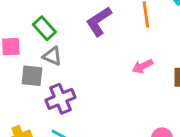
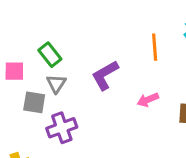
purple L-shape: (99, 21) -> (105, 75), moved
gray triangle: (52, 56) -> (56, 84), turned 36

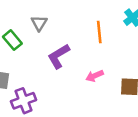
gray triangle: (56, 84) -> (39, 23), moved

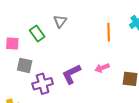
purple L-shape: (59, 56) -> (71, 74), moved

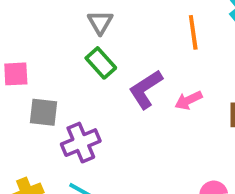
green rectangle: (37, 34) -> (101, 63), moved
purple L-shape: (71, 74) -> (146, 89), moved

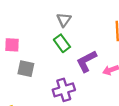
purple cross: (81, 143) -> (64, 90), moved

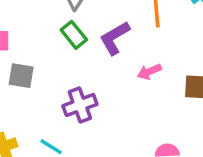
purple L-shape: (87, 61) -> (115, 38), moved

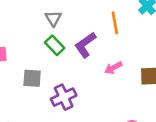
gray square: (21, 76) -> (32, 78), moved

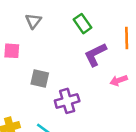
gray triangle: (53, 18) -> (33, 21), moved
green rectangle: (55, 45) -> (82, 24), moved

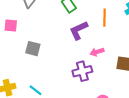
purple cross: (67, 101) -> (82, 71), moved

